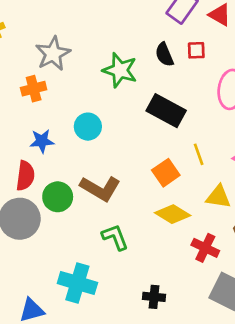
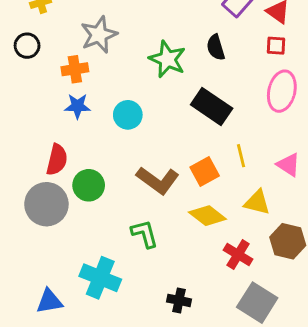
red square: (196, 50) -> (276, 46), moved
blue star: (42, 141) -> (77, 106), moved
brown L-shape: (100, 188) -> (158, 180), moved

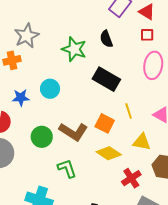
blue star: (77, 106) -> (21, 98), moved
orange square: (205, 172) -> (105, 123), turned -30
green circle: (89, 185) -> (42, 137), moved
red cross: (238, 255) -> (131, 178), turned 30

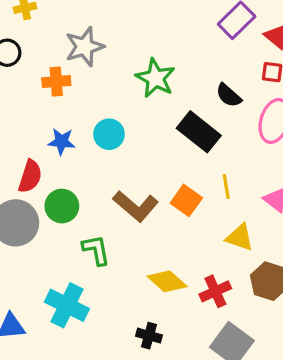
black semicircle: (106, 39) -> (229, 95), moved, turned -36
green circle: (42, 137) -> (62, 206), moved
yellow diamond: (109, 153) -> (167, 281), moved
green L-shape: (67, 168) -> (96, 250), moved

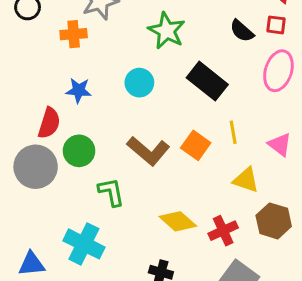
black semicircle: (229, 95) -> (242, 31), moved
cyan circle: (109, 134) -> (139, 83), moved

